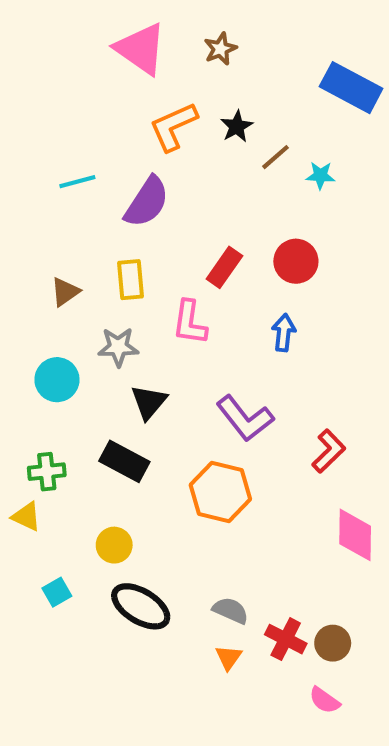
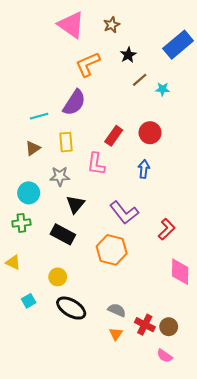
blue rectangle: (351, 88) -> (178, 45), turned -68
black star: (237, 126) -> (128, 55), moved
cyan line: (77, 182) -> (39, 116), moved
green cross: (47, 472) -> (21, 223), moved

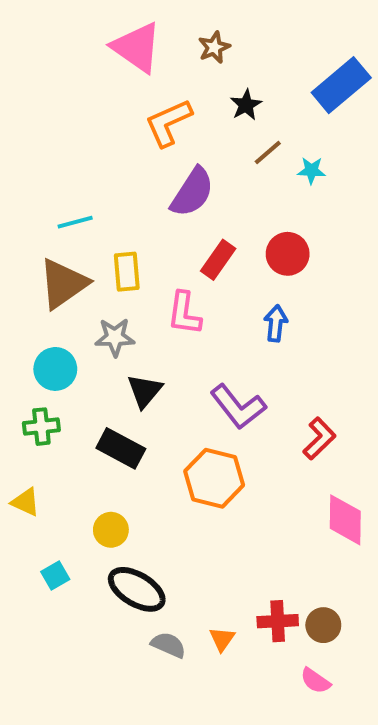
purple semicircle: (74, 103) -> (192, 192), moved
brown triangle: (33, 148) -> (63, 284), size x1.8
gray semicircle: (117, 310) -> (168, 645), moved
red cross: (145, 325) -> (278, 621), turned -30

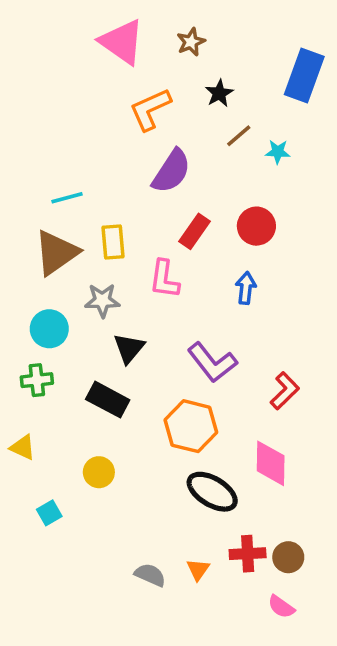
blue rectangle: (341, 85) -> (304, 76), turned -30
pink diamond: (345, 520) -> (271, 463), moved
black ellipse: (137, 589) -> (212, 492), moved

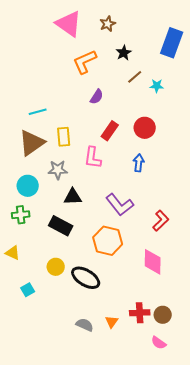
purple semicircle: (171, 171) -> (97, 97), size x0.6
black triangle: (129, 348) -> (73, 197), turned 48
black ellipse: (212, 492) -> (86, 278), moved

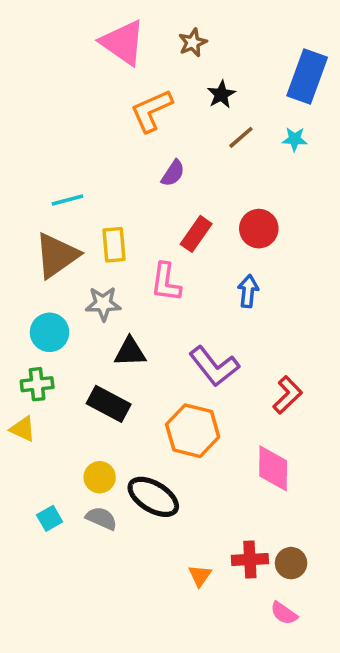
cyan star: (157, 86) -> (295, 139), moved
yellow triangle: (13, 253) -> (23, 429), moved
gray semicircle: (85, 325) -> (101, 518), moved

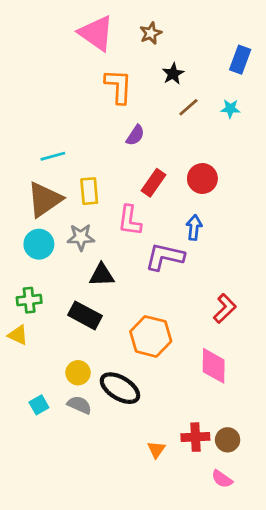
blue rectangle: (307, 77) -> (240, 60), size x0.7
orange L-shape: (152, 111) -> (119, 86), turned 117
cyan circle: (50, 332) -> (39, 244), moved
purple L-shape: (214, 366) -> (165, 257), moved, turned 141

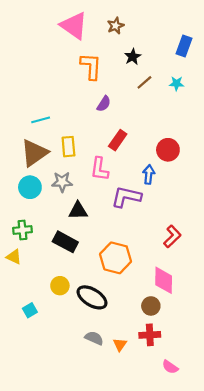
red circle: (202, 179) -> (168, 150), moved
gray semicircle: (79, 405) -> (94, 338), moved
brown circle: (228, 440) -> (151, 306), moved

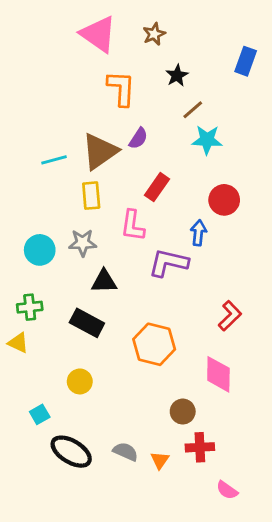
cyan star: (177, 83) -> (207, 140), moved, size x1.5
brown triangle: (34, 153) -> (100, 151), moved
black ellipse: (92, 297) -> (71, 452), moved
brown circle: (151, 306) -> (183, 412), moved

